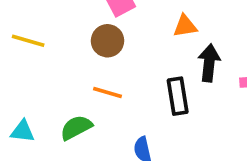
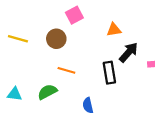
brown circle: (107, 41) -> (56, 39), moved
black arrow: (209, 63) -> (129, 52), turned 35

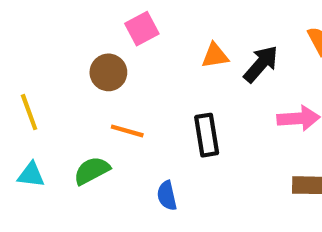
yellow line: (18, 39) -> (29, 112), moved, turned 54
black arrow: (129, 52) -> (261, 64), moved

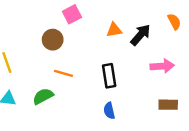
blue semicircle: (167, 196) -> (109, 111), moved

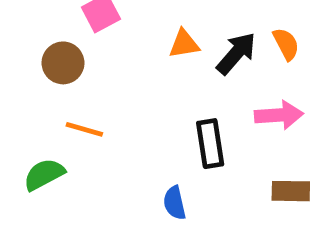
orange semicircle: (174, 22) -> (286, 44), moved
black rectangle: (109, 76) -> (210, 144), moved

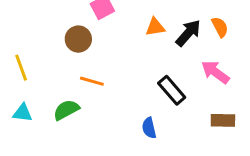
pink arrow: (279, 115) -> (215, 72), turned -140
black rectangle: (210, 144) -> (172, 90), turned -32

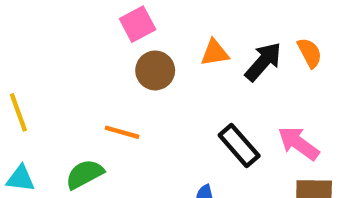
brown circle: (78, 39) -> (155, 70), moved
pink arrow: (215, 72) -> (299, 143), moved

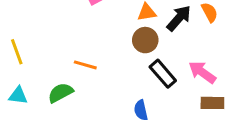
brown circle: (155, 70) -> (145, 40), moved

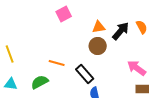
black rectangle: (163, 74) -> (85, 74), moved

